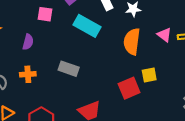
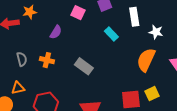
cyan rectangle: (87, 26) -> (111, 34), size x0.6
yellow square: (149, 75) -> (152, 94), turned -32

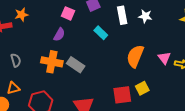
purple semicircle: (56, 32) -> (59, 35), moved
white star: (156, 32) -> (145, 16), moved
orange cross: (47, 60) -> (52, 62), moved, size x1.5

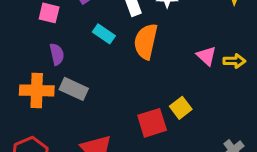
purple semicircle: (59, 35) -> (57, 54), moved, turned -32
orange semicircle: (135, 56) -> (146, 41), moved

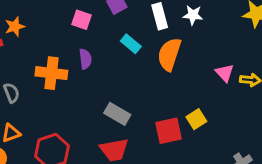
gray rectangle: (74, 89) -> (117, 114), moved
orange cross: (37, 90) -> (51, 73), moved

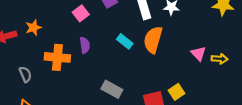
pink square: (81, 20) -> (81, 13), turned 35
orange star: (15, 27) -> (33, 28), moved
cyan rectangle: (131, 44) -> (125, 41), moved

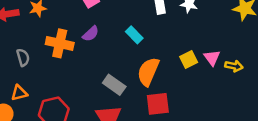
orange semicircle: (153, 40) -> (148, 72), moved
purple semicircle: (85, 45) -> (91, 34), turned 49
yellow square: (176, 92) -> (189, 59), moved

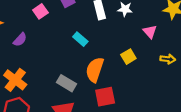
purple semicircle: (91, 34) -> (20, 40), moved
orange cross: (60, 43) -> (15, 80), moved, turned 30
pink triangle: (212, 58) -> (150, 32), moved

